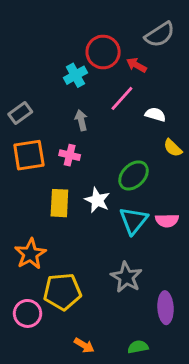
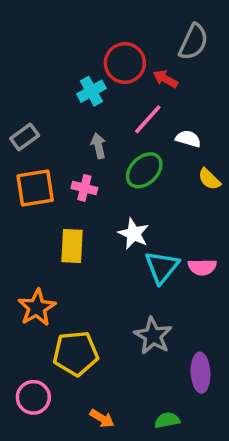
gray semicircle: (160, 35) -> (193, 42), turned -32
green ellipse: (134, 175) -> (144, 170), moved
white star: (97, 200) -> (134, 234), moved
pink circle: (28, 313) -> (33, 397), moved

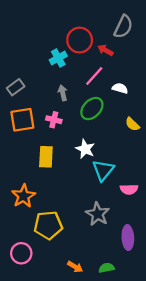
yellow semicircle: (209, 179) -> (132, 124), moved
pink semicircle: (202, 267) -> (129, 189), moved
orange arrow: (102, 418) -> (75, 267), moved

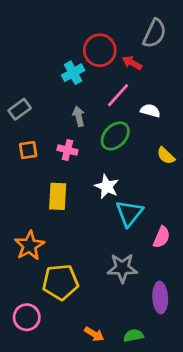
orange square: (22, 120) -> (28, 150), size x0.6
pink semicircle: (129, 189) -> (162, 237), turned -66
gray star: (98, 214) -> (122, 268), turned -30

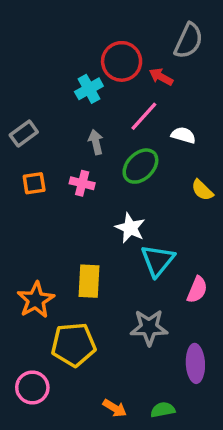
yellow rectangle: (58, 196) -> (89, 281), moved

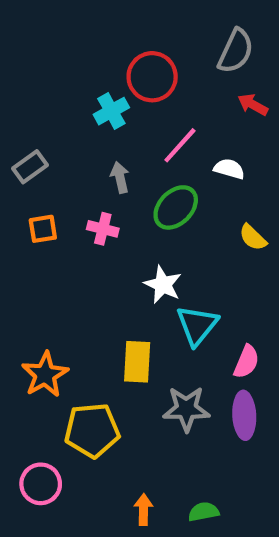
red arrow: (161, 77) -> (253, 105), moved
yellow rectangle: (89, 281) -> (137, 362), moved
purple ellipse: (195, 363) -> (244, 415), moved
orange arrow: (115, 408) -> (144, 510), turned -120

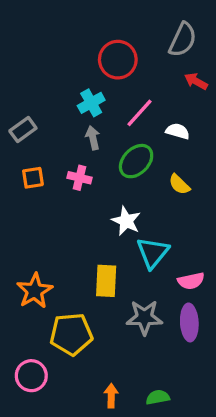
cyan cross: (111, 111) -> (91, 103), moved
yellow semicircle: (253, 237) -> (179, 184), moved
pink semicircle: (246, 362) -> (191, 281), turned 55

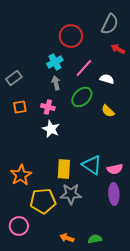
white star: (126, 221) -> (51, 129), moved
cyan triangle: (153, 253) -> (92, 165), moved, turned -35
gray star: (144, 317) -> (71, 194), moved
orange arrow: (111, 396) -> (67, 238), turned -72

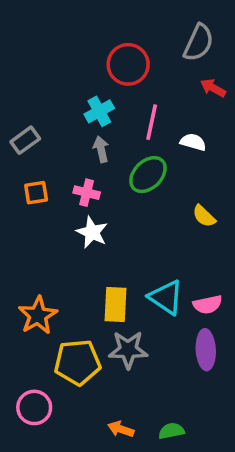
pink line: (84, 68) -> (152, 122), turned -30
yellow semicircle: (108, 111) -> (204, 216), moved

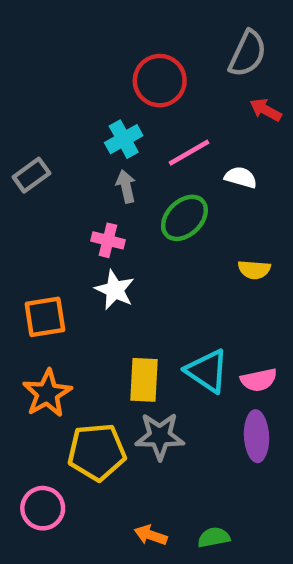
pink line: (152, 122) -> (189, 153), turned 48
orange square: (36, 193) -> (45, 317), moved, size x1.4
yellow semicircle: (204, 216) -> (254, 270), turned -40

